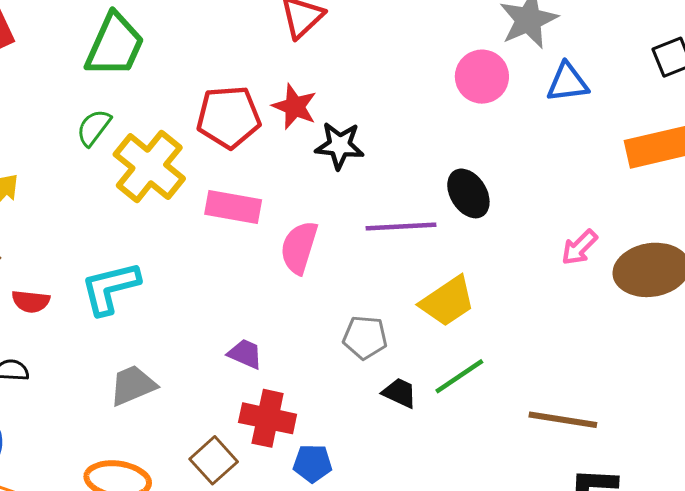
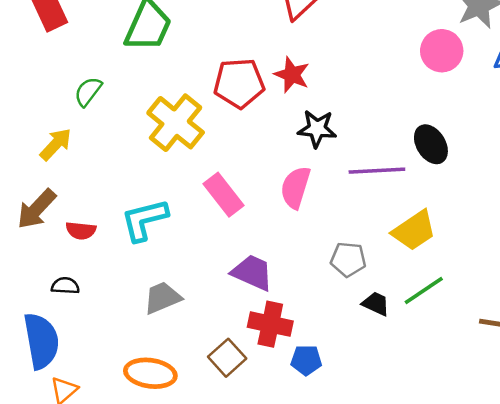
green semicircle: (94, 128) -> (88, 92), moved
black star: (340, 146) -> (317, 129), moved
pink rectangle: (233, 207) -> (224, 195), moved, turned 42
purple trapezoid: (245, 354) -> (252, 273), size x1.5

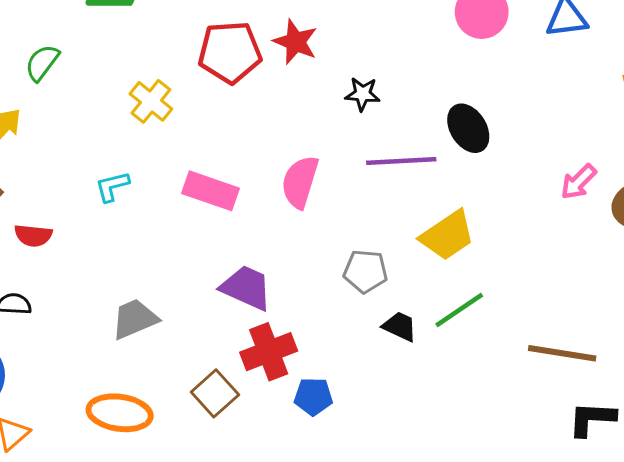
yellow cross: (176, 123) -> (151, 101), size x0.6
black star: (317, 129) -> (362, 94), moved, size x0.7
pink rectangle: (224, 195) -> (211, 191), turned -33
cyan L-shape: (144, 220) -> (112, 186), moved, size x0.6
red cross: (270, 324) -> (269, 352), turned -33

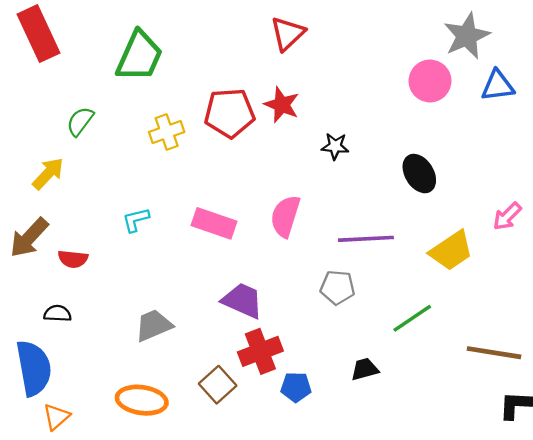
yellow cross: (151, 101) -> (167, 132), moved, turned 32
purple line: (401, 161) -> (366, 239), moved
yellow trapezoid: (447, 235) -> (451, 251), moved
black trapezoid: (400, 326) -> (365, 369), moved, turned -40

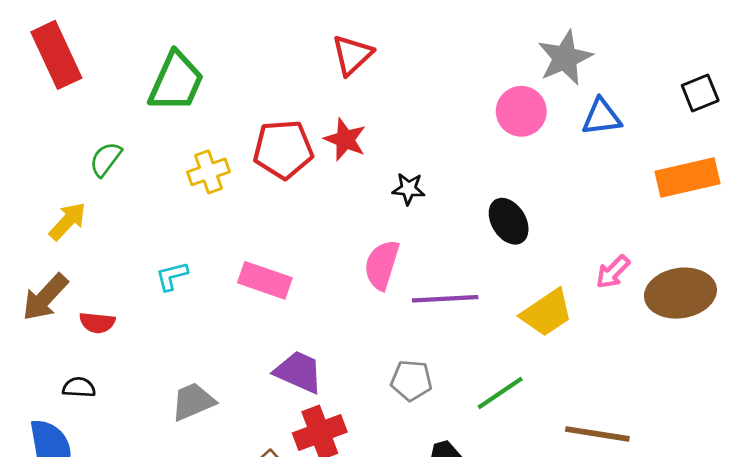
pink semicircle: (285, 216) -> (382, 265), moved
gray pentagon: (337, 287) -> (411, 380), moved

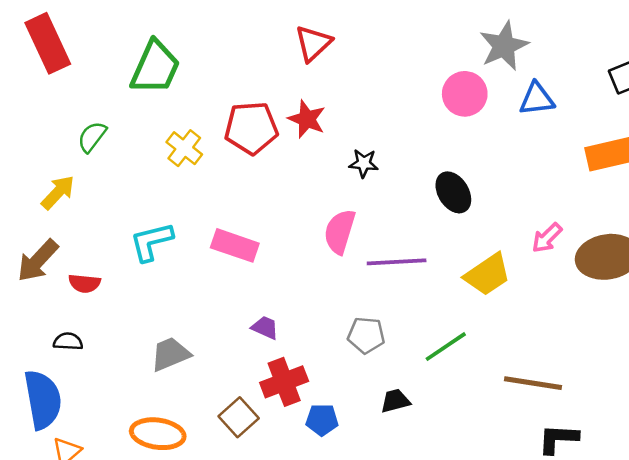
yellow cross: (208, 172) -> (184, 148), turned -33
cyan L-shape: (172, 276) -> (151, 242), size x1.5
purple trapezoid: (299, 372) -> (265, 328), size x0.6

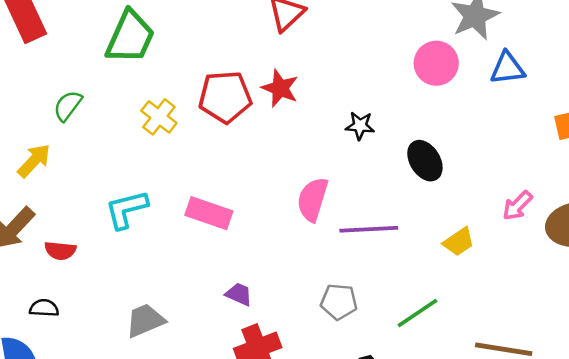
black star: (364, 163) -> (360, 126), moved
yellow trapezoid: (487, 275) -> (459, 242), size x0.7

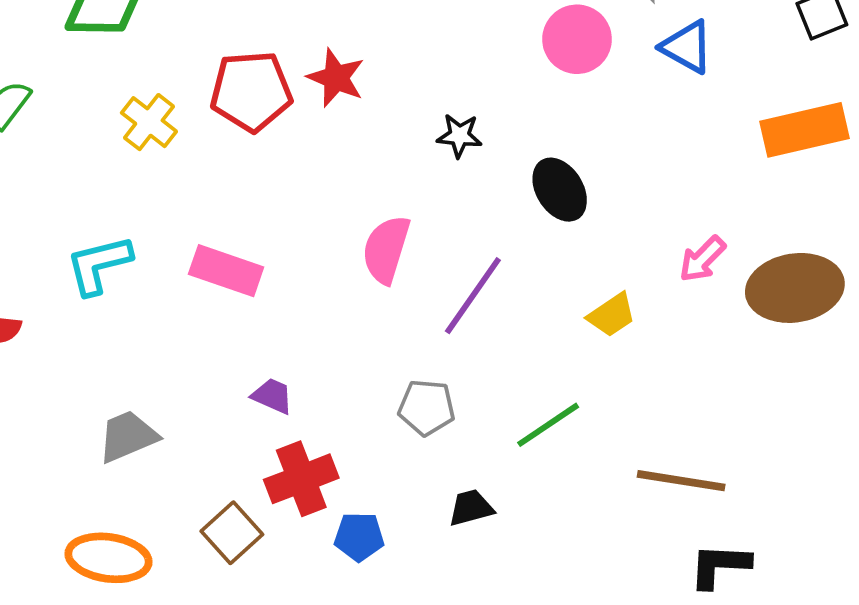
blue triangle: (507, 68) -> (687, 47), turned 36
purple line: (369, 229) -> (473, 296), turned -52

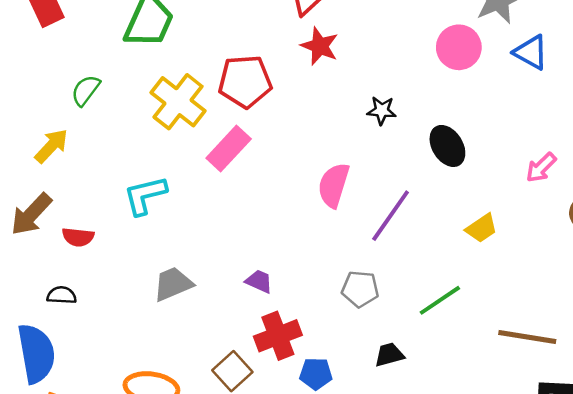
red star: (336, 78) -> (320, 46), moved
yellow cross: (149, 122) -> (178, 102), size x1.5
pink arrow: (702, 259) -> (541, 167), moved
pink rectangle: (226, 271) -> (229, 149), moved, turned -66
gray trapezoid: (128, 436) -> (173, 284), moved

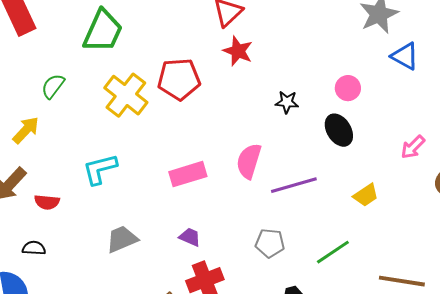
pink circle: (459, 47) -> (348, 88), moved, size x0.7
pink rectangle: (229, 149) -> (188, 174), moved, turned 30
purple line: (391, 216) -> (294, 185), turned 39

